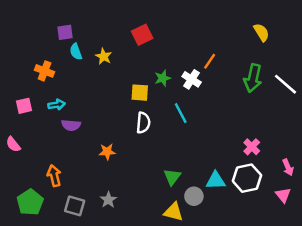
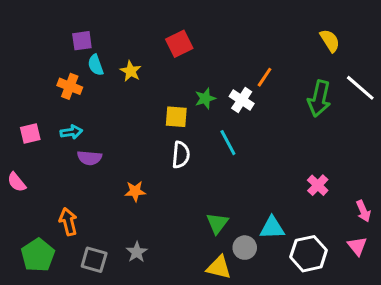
orange cross: (45, 71) -> (70, 86), moved
white line: (286, 84) -> (360, 88), moved
white hexagon: (247, 178) -> (309, 254), moved

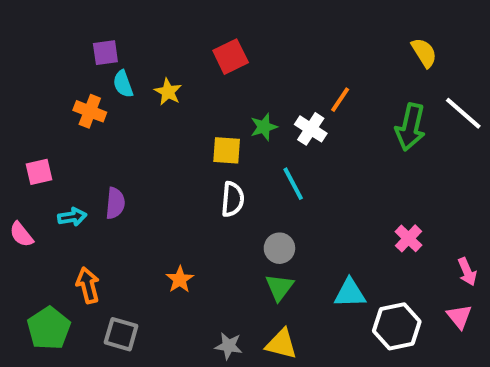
cyan arrow: (71, 132) -> (72, 217), moved
purple semicircle: (90, 158) -> (115, 203), turned -90
orange star: (135, 191) -> (180, 279), moved, turned -30
gray circle: (245, 248) -> (279, 248), moved
gray star: (137, 252) -> (229, 346), moved, turned -30

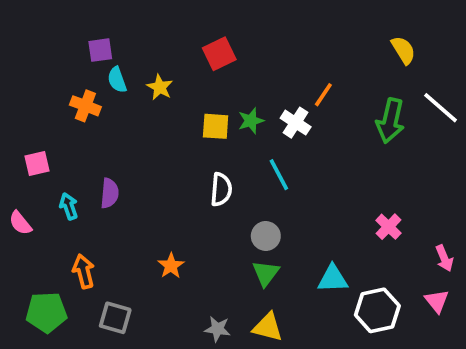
yellow square: (227, 150) -> (216, 126), moved
cyan arrow: (72, 217) -> (69, 206), turned -100
green pentagon: (49, 328) -> (46, 312), turned 30

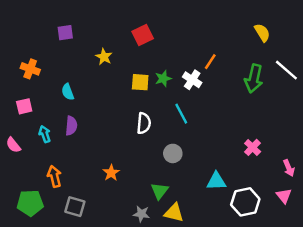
cyan semicircle: (117, 80) -> (68, 92), moved
orange cross: (85, 106) -> (30, 69), moved
green triangle: (266, 273) -> (160, 191), moved

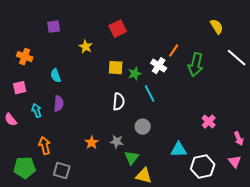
green star: (163, 79) -> (135, 74), moved
green arrow: (254, 79) -> (196, 65), moved
gray star: (141, 214) -> (117, 142), moved

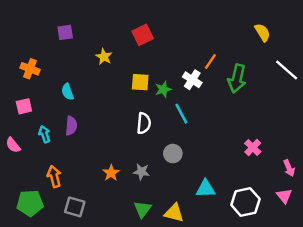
cyan triangle: (179, 150) -> (206, 189), moved
green triangle: (132, 158) -> (143, 209), moved

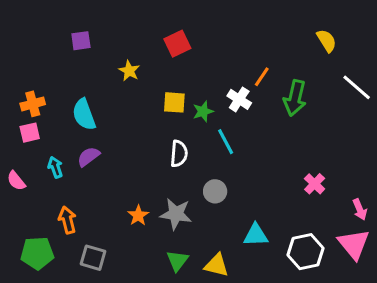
orange cross: (30, 69) -> (33, 104), moved, turned -36
cyan semicircle: (68, 92) -> (84, 114), size x1.5
purple semicircle: (71, 126) -> (88, 157), turned -132
gray star: (141, 172) -> (176, 214), size x1.5
pink triangle: (284, 196) -> (354, 244), size x1.6

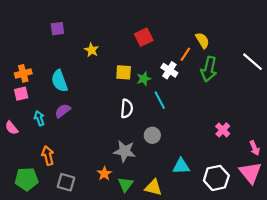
yellow semicircle: (327, 41) -> (202, 40), moved
red square: (177, 44) -> (144, 37), moved
orange star: (138, 215) -> (104, 174), moved

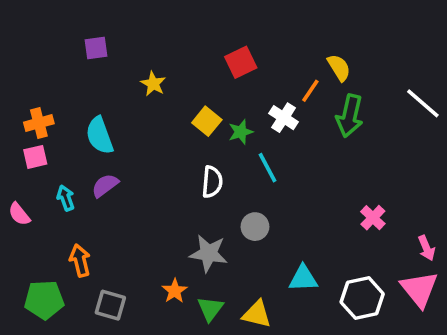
yellow square: (124, 72) -> (207, 121), turned 35

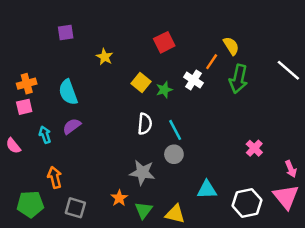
cyan line: (267, 168) -> (175, 130), moved

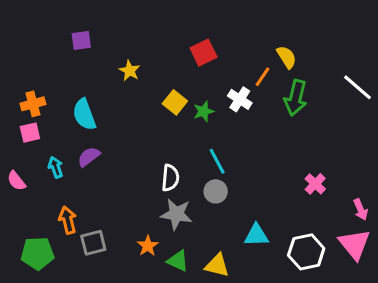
white semicircle: (145, 124) -> (170, 178), moved
gray square: (75, 208) -> (93, 243), moved, turned -30
green triangle: (144, 210) -> (178, 261), turned -42

